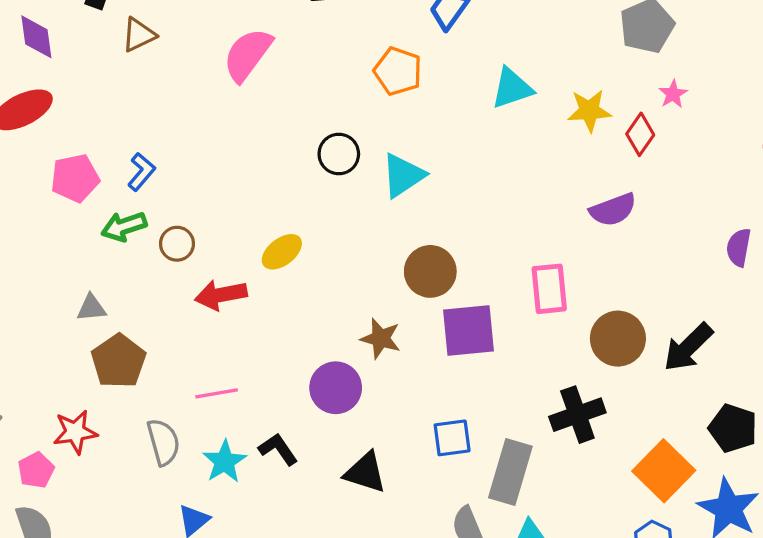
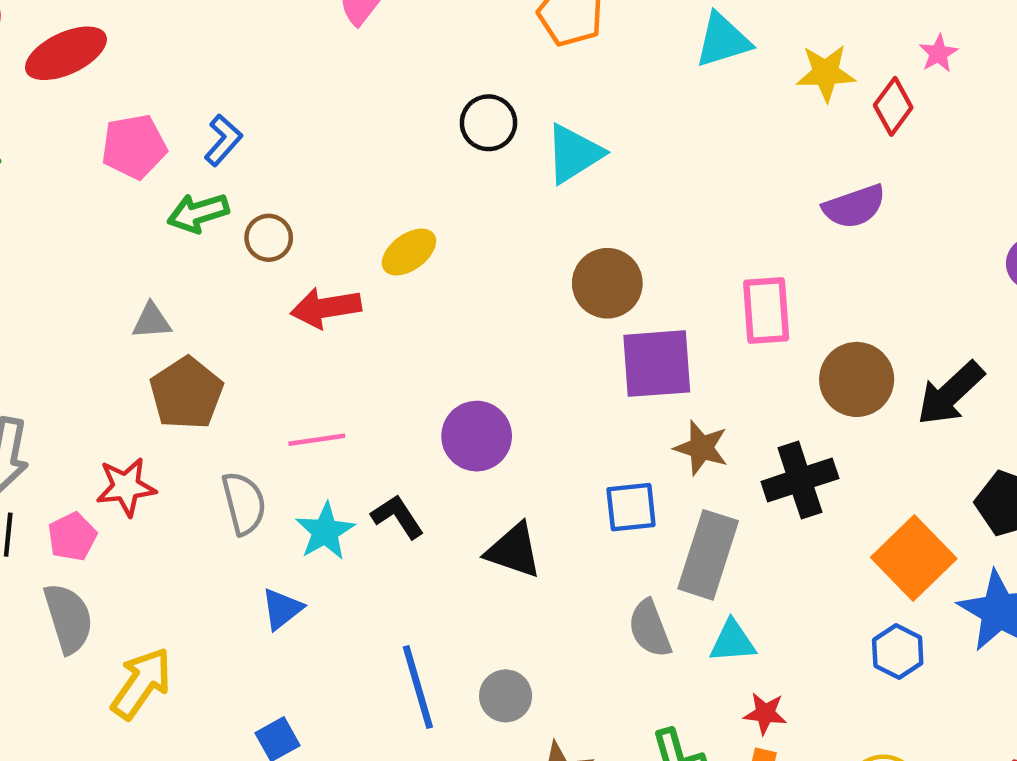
brown star: (381, 338) -> (701, 448), moved

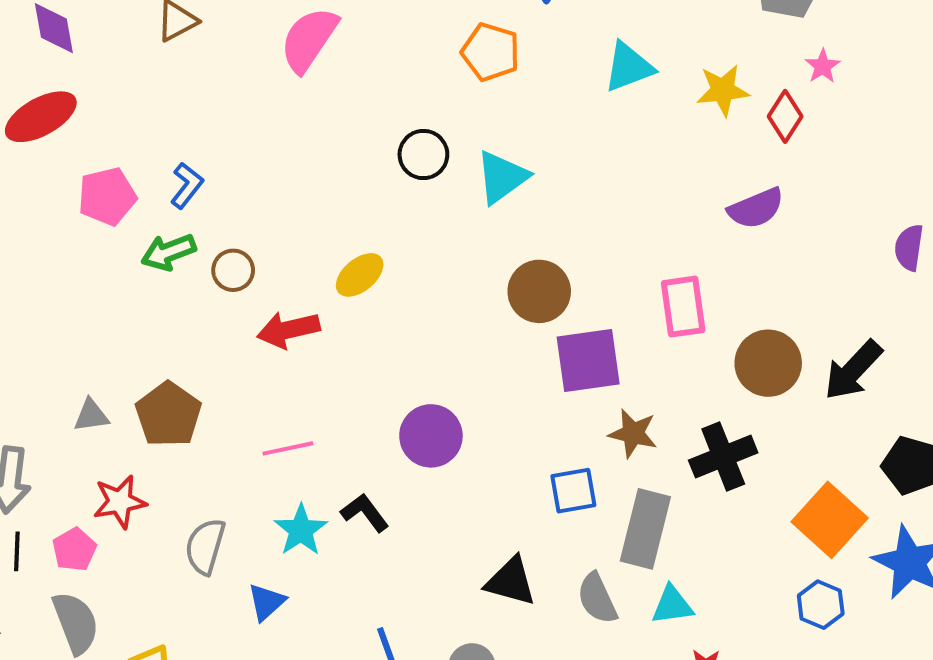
gray triangle: (152, 321) -> (91, 416), moved
gray semicircle: (244, 503) -> (205, 546), moved, turned -146
black triangle: (514, 551) -> (511, 581), moved

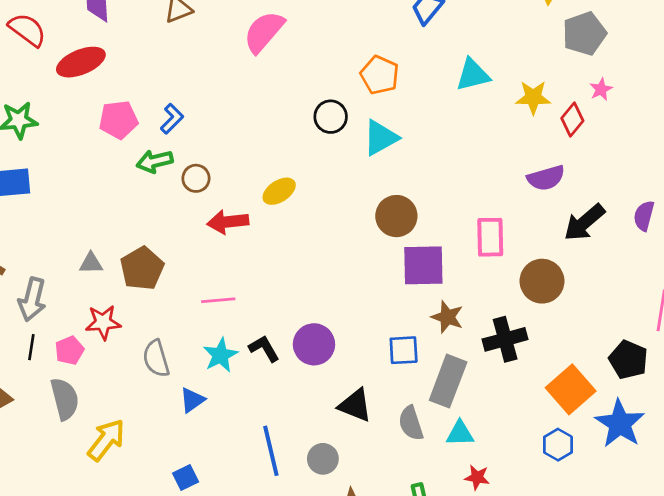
orange pentagon: (491, 52) -> (380, 75), moved
black arrow: (853, 370) -> (584, 222), moved
purple circle: (431, 436) -> (314, 344), moved
gray semicircle: (205, 546) -> (156, 358), turned -39

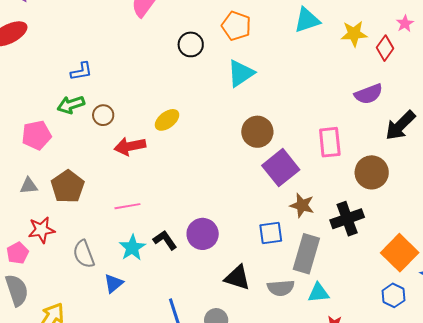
black circle: (331, 117) -> (191, 44), moved
blue L-shape: (172, 119) -> (81, 71), turned 40
pink pentagon: (119, 120) -> (37, 135), moved
purple square: (423, 265) -> (281, 168), turned -33
gray semicircle: (411, 423) -> (281, 288), turned -72

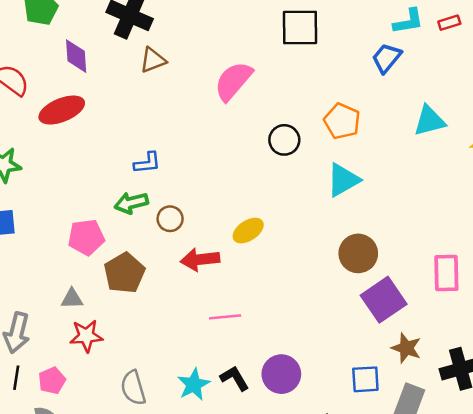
brown pentagon: (68, 187) -> (124, 273), moved
pink line: (127, 206) -> (225, 317), moved
red star: (41, 230) -> (86, 336), moved

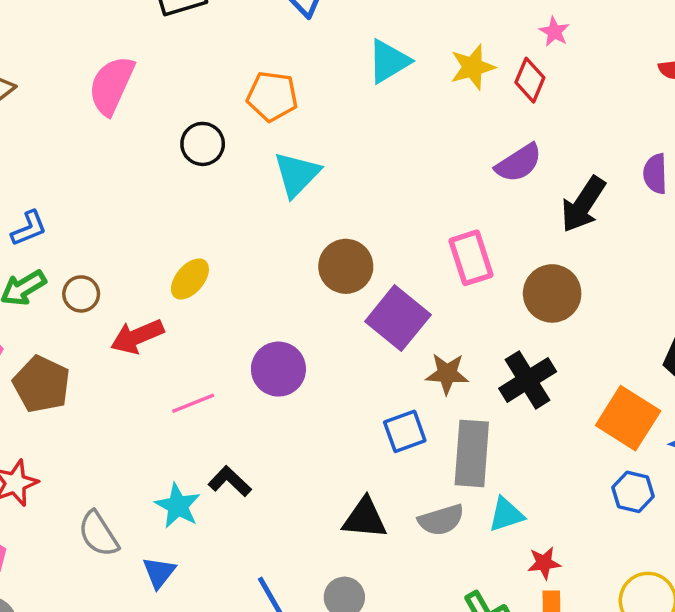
purple circle: (281, 374) -> (278, 369), moved

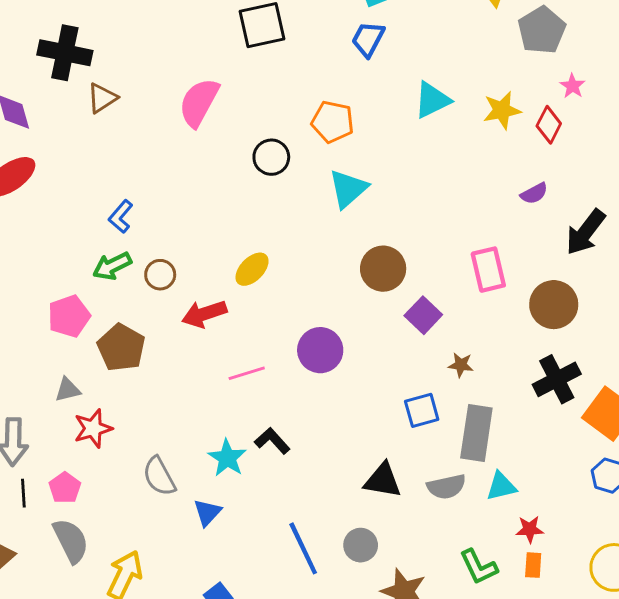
purple semicircle: (519, 163) -> (534, 193), size x0.7
blue L-shape: (29, 228) -> (121, 217), turned 148
purple square: (398, 318) -> (423, 315), size x0.7
brown star: (447, 374) -> (461, 365), size x0.7
black cross: (528, 380) -> (557, 379), moved

